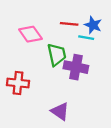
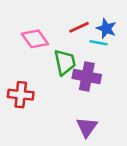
red line: (69, 24) -> (79, 27), turned -30
purple triangle: (60, 111) -> (87, 127), moved, turned 30

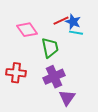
blue star: (106, 29) -> (73, 22), moved
purple cross: (87, 77) -> (54, 77), moved, turned -35

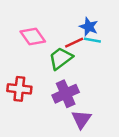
red line: (61, 21) -> (74, 43), moved
green trapezoid: (50, 48) -> (61, 58), turned -115

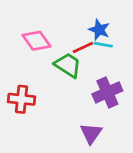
green trapezoid: (61, 58) -> (68, 65), turned 70
purple cross: (66, 94) -> (107, 92), moved

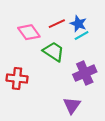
cyan line: (103, 45) -> (82, 35), turned -40
red line: (83, 47) -> (57, 24), moved

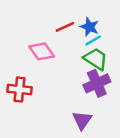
pink diamond: (29, 32) -> (42, 51), moved
green trapezoid: (54, 52) -> (96, 59), moved

